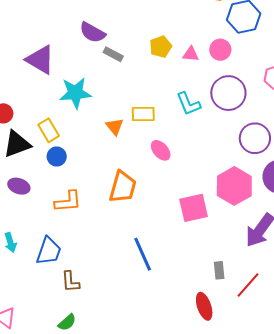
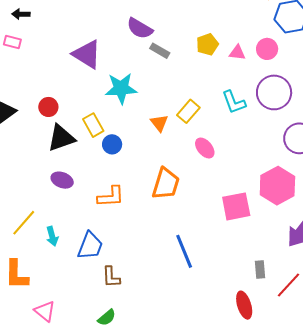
yellow rectangle: (143, 114) -> (188, 111), turned -50
blue circle: (57, 156) -> (112, 144), moved

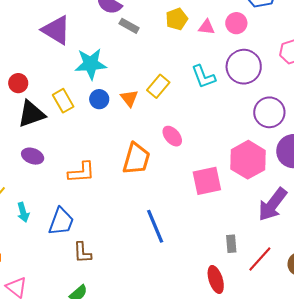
blue circle: (112, 144) -> (99, 99), moved
pink ellipse: (205, 148) -> (172, 136), moved

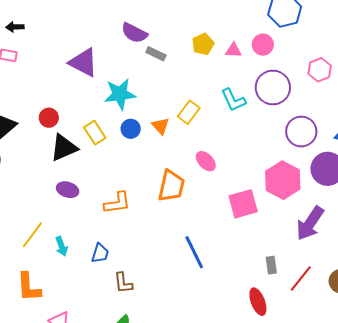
blue trapezoid: (61, 222) -> (100, 253), size x0.7

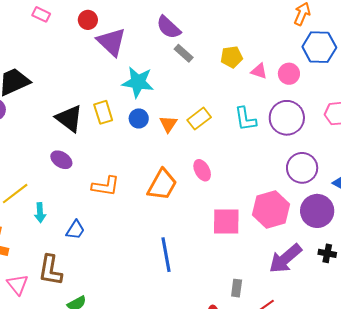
red circle: (49, 118) -> (88, 20), moved
black triangle: (64, 148) -> (69, 118), turned 44
brown L-shape: (123, 283) -> (50, 270), moved, size x1.4

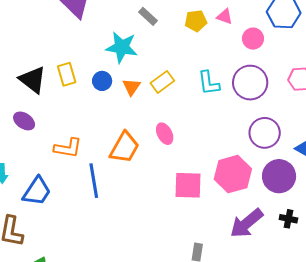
pink triangle: (259, 71) -> (225, 17), moved
cyan star: (138, 82) -> (122, 47), moved
blue trapezoid: (75, 230) -> (37, 191), size x1.5
blue line: (166, 255) -> (94, 181), moved

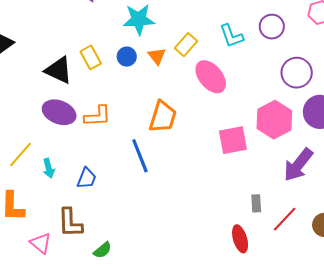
purple circle: (250, 83) -> (272, 27), size x0.7
purple ellipse: (24, 121) -> (59, 112), size x1.5
pink ellipse: (165, 134) -> (211, 77), moved, size x1.6
orange L-shape: (68, 148) -> (98, 116), moved
blue trapezoid: (37, 191) -> (87, 178), size x0.7

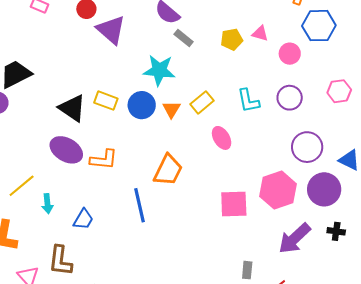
yellow rectangle: (91, 57) -> (106, 101), turned -50
blue circle: (127, 57) -> (142, 105), size x1.4
pink ellipse: (211, 77) -> (222, 138), size x0.7

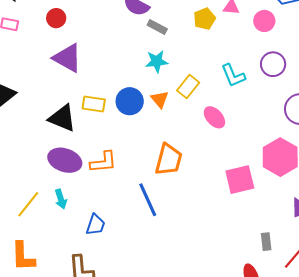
purple triangle: (111, 30) -> (67, 58), moved
cyan star: (159, 70) -> (157, 61), moved, size x0.7
cyan arrow: (47, 204) -> (61, 199), moved

